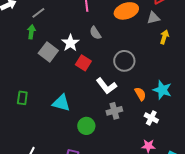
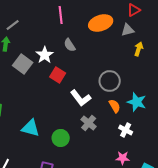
gray circle: (124, 61) -> (110, 81), moved
cyan triangle: (61, 103) -> (31, 128), moved
gray cross: (114, 111) -> (89, 123), turned -35

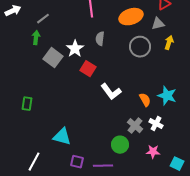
gray semicircle: (70, 45) -> (100, 39), turned 40
gray circle: (110, 81) -> (140, 47), moved
gray cross: (89, 123) -> (135, 126), moved
cyan triangle: (31, 128) -> (62, 137), moved
green circle: (61, 138) -> (120, 145), moved

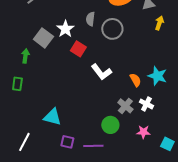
green arrow: (36, 38) -> (25, 56), moved
gray circle: (140, 47) -> (112, 29), moved

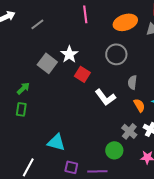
gray semicircle: (90, 19) -> (132, 82), moved
green arrow: (25, 56) -> (23, 88), moved, turned 40

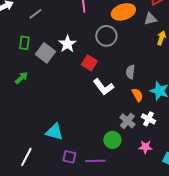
gray circle: (116, 54) -> (106, 36), moved
red square: (82, 74) -> (89, 63), moved
green rectangle: (21, 109) -> (24, 43), moved

